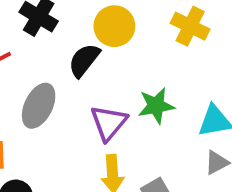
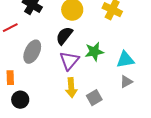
black semicircle: (84, 60) -> (64, 36), moved

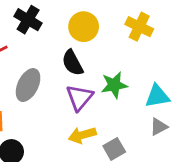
black semicircle: (64, 36) -> (72, 63), turned -66
yellow arrow: (71, 88) -> (82, 135), turned 78

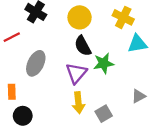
black semicircle: (72, 63) -> (83, 46), moved
cyan triangle: (157, 96) -> (137, 44), moved
yellow arrow: (82, 135) -> (78, 103), turned -80

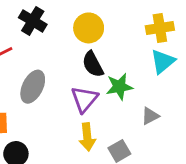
yellow cross: (123, 17) -> (160, 28), moved, turned -35
cyan triangle: (137, 44) -> (163, 61), turned -30
gray triangle: (139, 96) -> (150, 116), moved

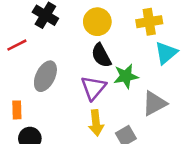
yellow cross: (160, 28) -> (149, 22), moved
gray triangle: (150, 116) -> (154, 103), size x1.5

